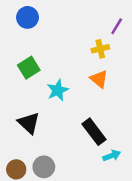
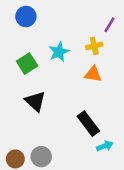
orange triangle: (99, 79) -> (93, 74), turned -30
cyan star: (58, 90) -> (59, 52), moved
black triangle: (29, 123) -> (35, 101), moved

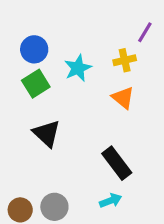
blue circle: (26, 16) -> (34, 49), moved
orange triangle: (93, 74) -> (123, 98), turned 30
cyan arrow: (105, 146) -> (111, 201), moved

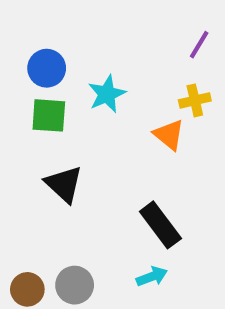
yellow cross: (125, 60) -> (195, 100), moved
green square: (36, 84) -> (49, 115), turned 36

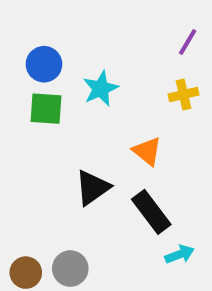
orange triangle: (169, 135) -> (147, 151), moved
black triangle: (64, 184) -> (93, 188), moved, turned 42
cyan arrow: (152, 276) -> (180, 254), moved

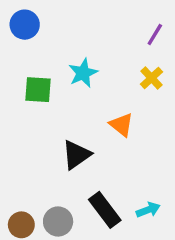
blue circle: (44, 64) -> (25, 25), moved
yellow cross: (184, 95) -> (151, 78), turned -30
black rectangle: (151, 212) -> (105, 210), moved

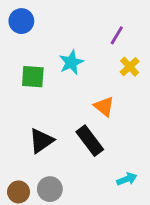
purple line: (155, 35) -> (117, 35), moved
black triangle: (76, 155) -> (41, 141), moved
black rectangle: (105, 210) -> (90, 141), moved

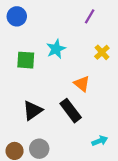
purple line: (117, 35) -> (90, 16), moved

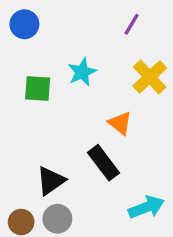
yellow cross: (102, 52) -> (150, 77), size x1.5
black triangle: (32, 111) -> (51, 181), moved
cyan arrow: (100, 141) -> (146, 207), size x1.5

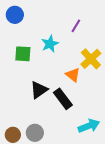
purple line: (132, 24) -> (76, 26), moved
yellow cross: (150, 77) -> (91, 59), moved
black triangle: (51, 181) -> (39, 90), moved

